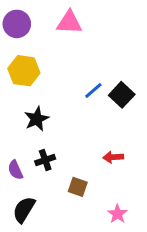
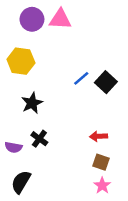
purple circle: (17, 24) -> (32, 19), moved
black cross: (45, 160) -> (39, 139), turned -35
purple semicircle: (15, 170) -> (14, 147), turned -56
brown square: (78, 187) -> (101, 162), moved

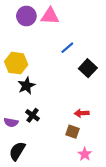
yellow hexagon: (21, 61) -> (16, 63), moved
blue line: (81, 78) -> (67, 48), moved
brown square: (101, 162) -> (72, 132), moved

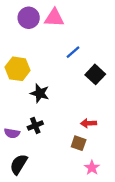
black star: (26, 86) -> (40, 93), moved, turned -30
black cross: (33, 115) -> (35, 125), turned 32

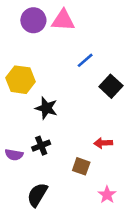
brown square: (79, 143) -> (81, 166), moved
black semicircle: (19, 164) -> (37, 195), moved

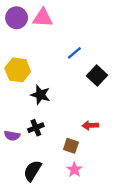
purple circle: (33, 20) -> (17, 18), moved
pink triangle: (63, 20) -> (43, 18), moved
pink star: (107, 195) -> (74, 170), moved

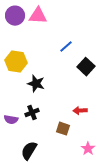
pink star: (74, 170) -> (88, 149), moved

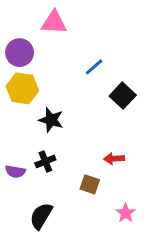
purple circle: (15, 16) -> (20, 53), moved

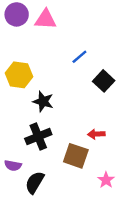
purple circle: (20, 53) -> (17, 14), moved
black cross: (45, 161) -> (38, 137), size x1.5
purple semicircle: (15, 172) -> (13, 166), moved
brown square: (90, 184) -> (76, 156), size x1.5

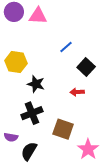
red arrow: (96, 134) -> (77, 92), moved
pink star: (106, 180) -> (88, 149), size x1.5

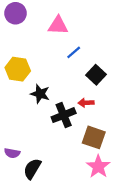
pink triangle: (38, 16) -> (58, 26), moved
black cross: (32, 113) -> (64, 115), moved
brown square: (63, 129) -> (94, 137), moved

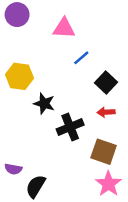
red arrow: (86, 103) -> (106, 112), moved

